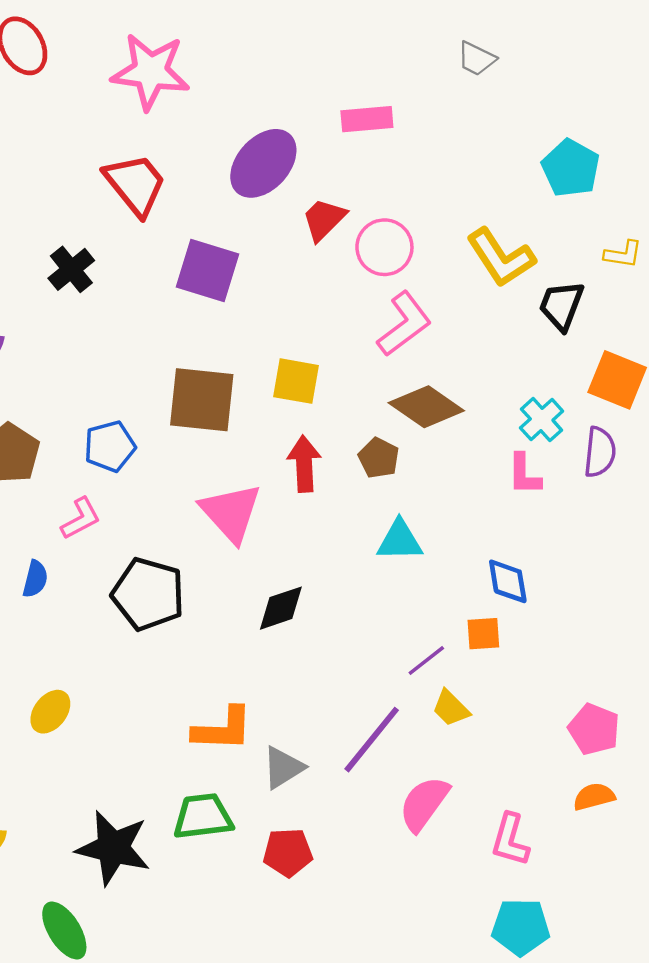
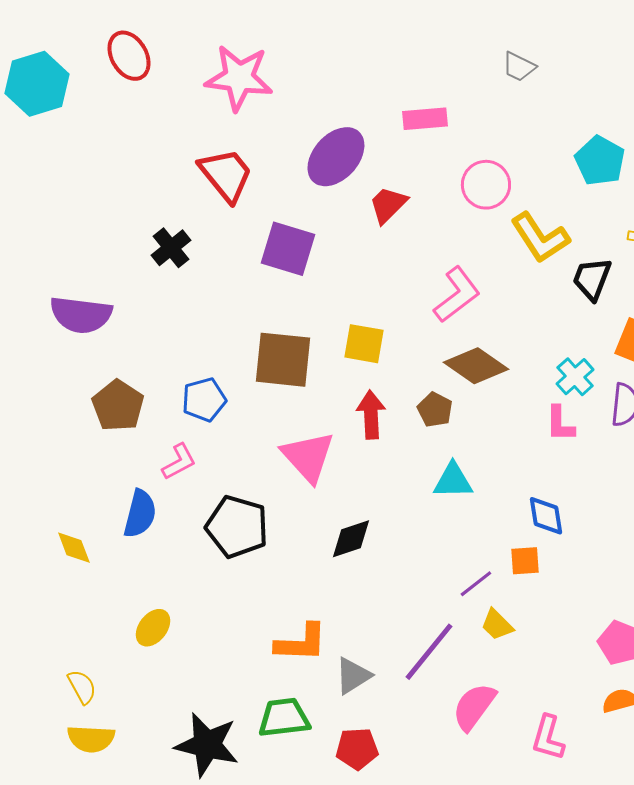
pink circle: (384, 247) -> (486, 185), moved
blue semicircle: (35, 579) -> (140, 514), size x1.5

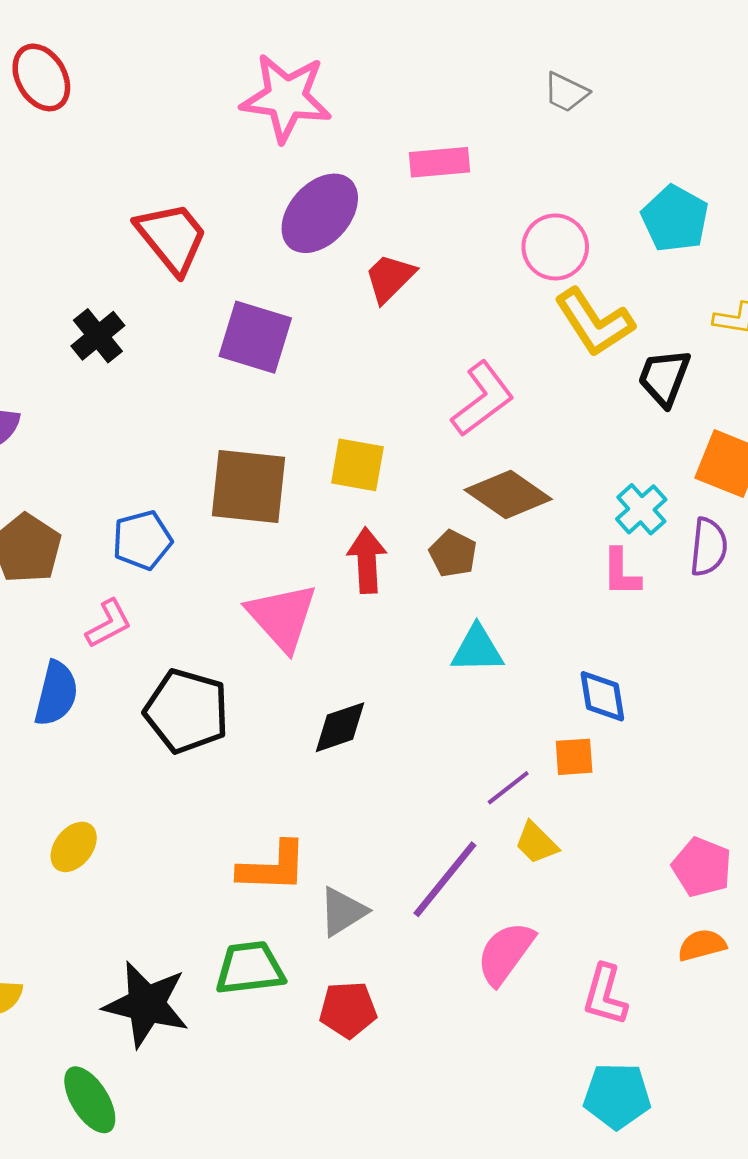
pink star: (239, 78) -> (286, 98), moved
pink circle: (486, 185) -> (555, 247), moved

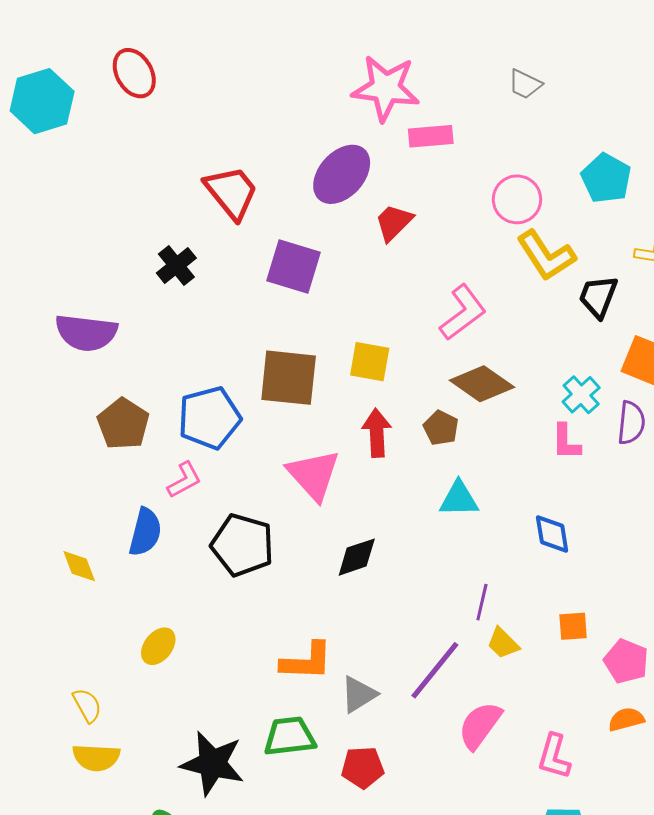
pink star: (286, 98) -> (386, 88), moved
blue pentagon: (142, 540) -> (209, 418), size x1.4
orange square: (574, 757) -> (573, 626), moved
purple line: (508, 788) -> (482, 602), turned -39

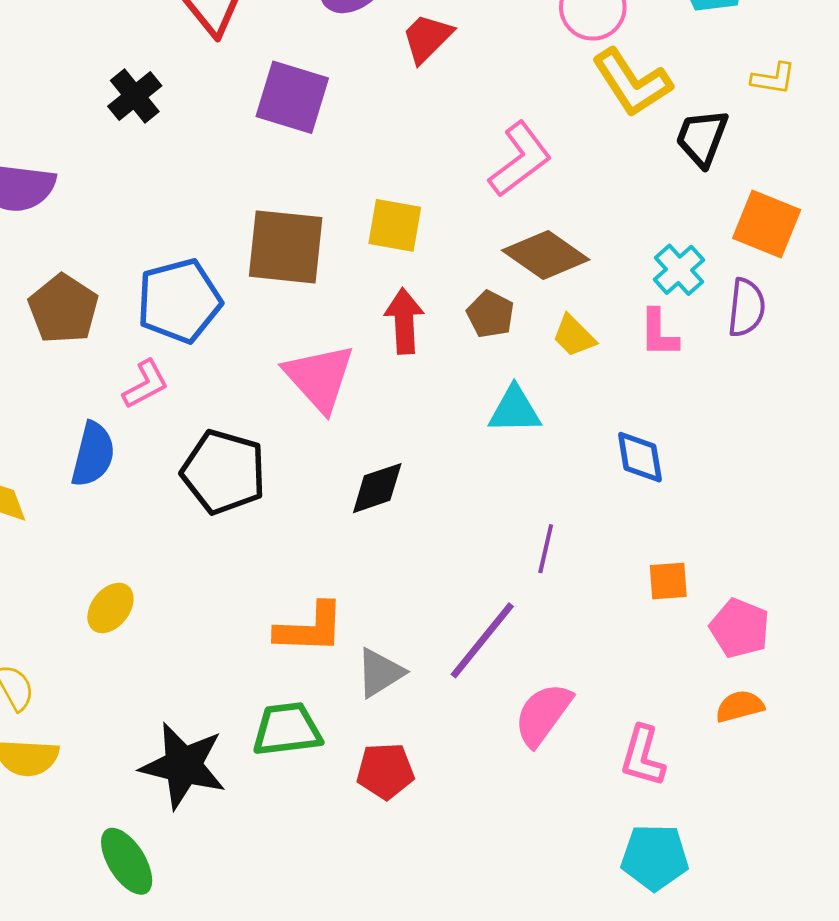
yellow trapezoid: (503, 643) -> (574, 336), moved

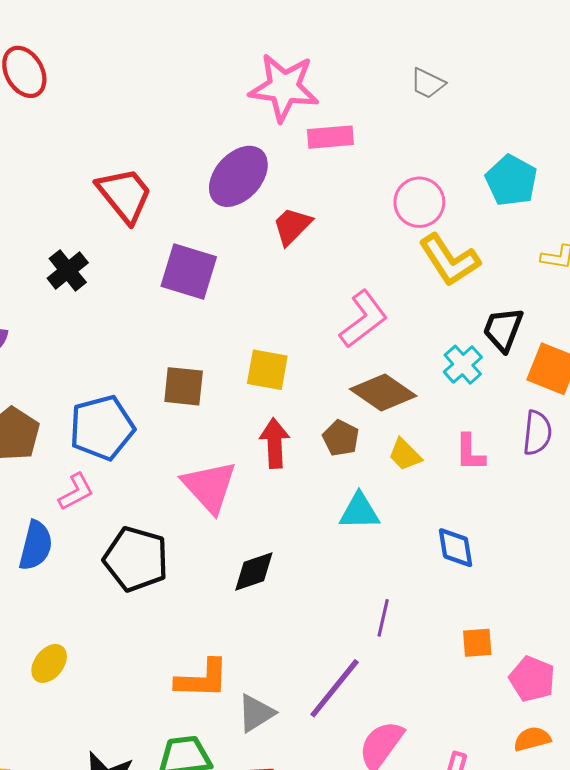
black trapezoid: (702, 138) -> (503, 329), moved
brown square: (286, 247) -> (184, 386), size x0.7
cyan cross: (679, 270) -> (463, 365), moved

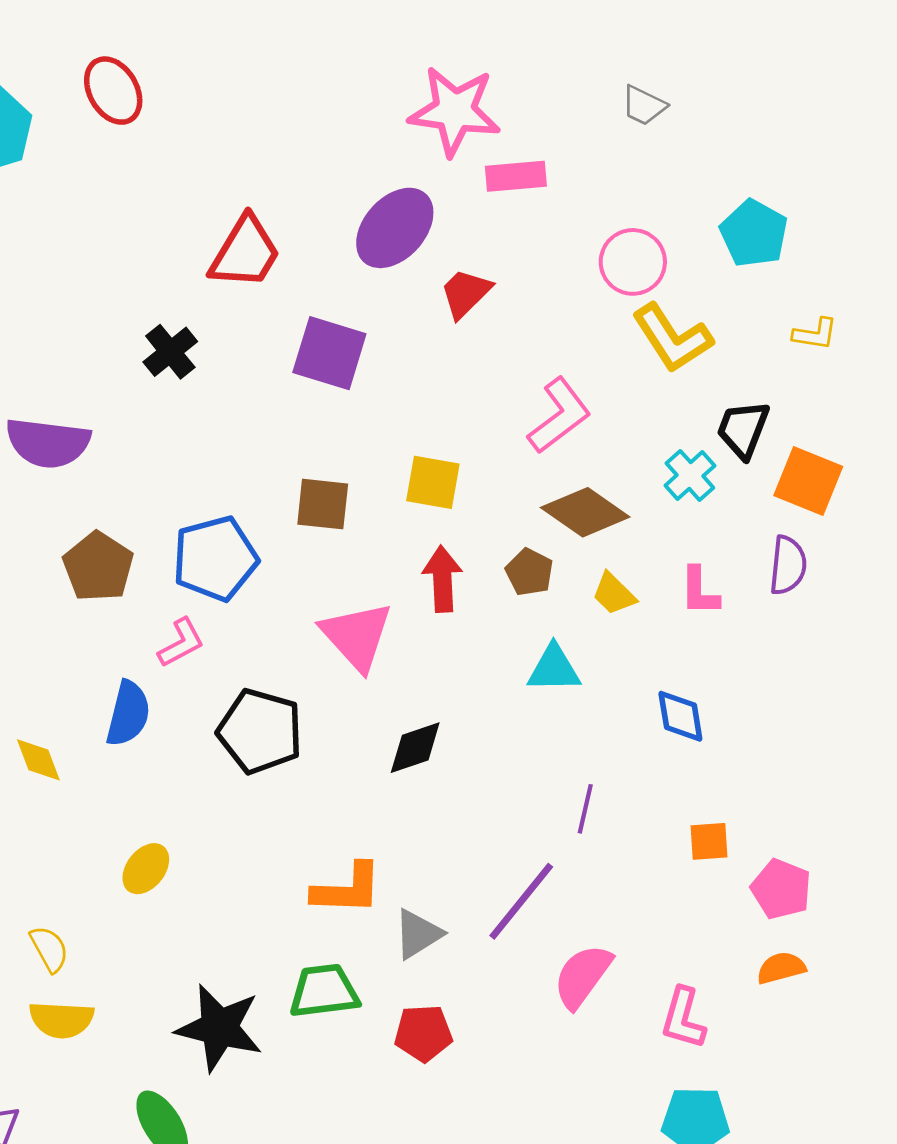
red trapezoid: (125, 195) -> (245, 252), turned 70

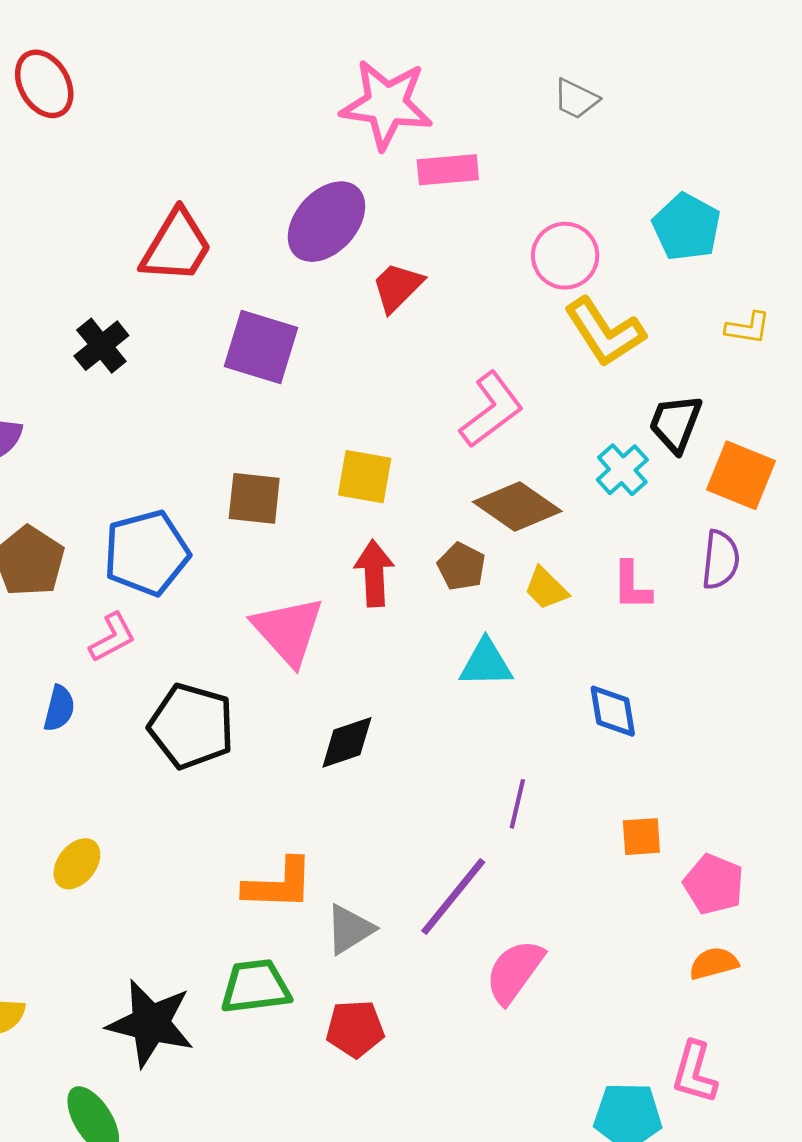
blue semicircle: (128, 714) -> (59, 708), size x0.7
pink L-shape: (683, 1018) -> (695, 1072), moved

